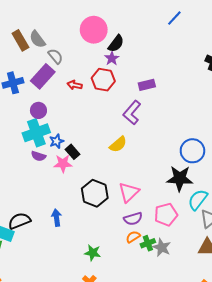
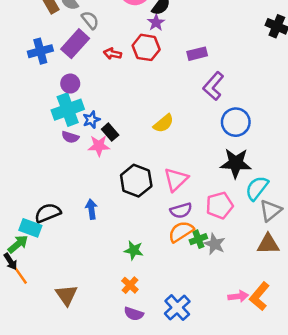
purple L-shape: (132, 113) -> (213, 86), moved
blue circle: (192, 151) -> (236, 122), moved
orange semicircle: (133, 237) -> (181, 232), size x1.5

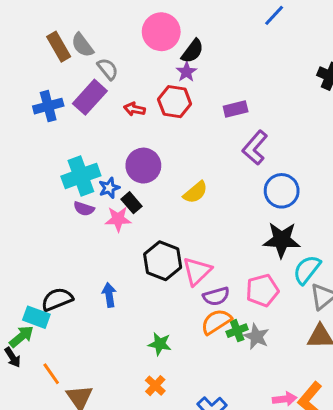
purple circle: (70, 84) -> (143, 166), moved, size x1.5
pink triangle: (176, 179) -> (197, 271), moved
orange line: (20, 275) -> (51, 374), moved

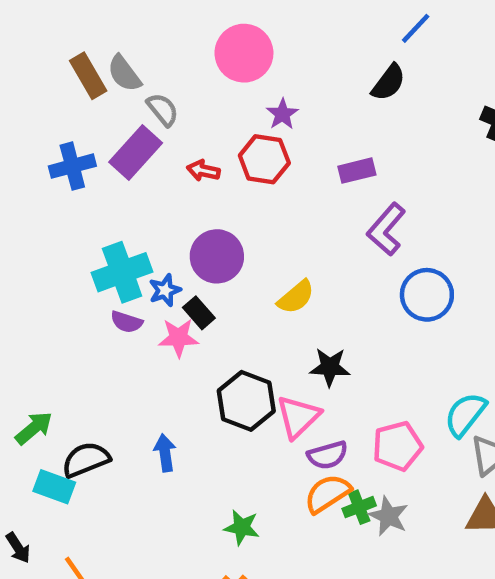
black semicircle: (192, 51) -> (389, 82), moved
black star: (282, 240) -> (330, 367), moved, size x0.7
green arrow: (21, 337) -> (34, 428), moved

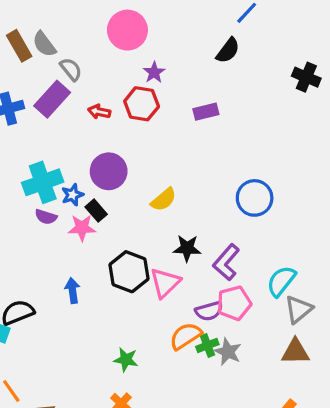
purple L-shape: (386, 229) -> (226, 262), moved
blue arrow: (165, 453) -> (73, 291), moved
purple semicircle: (328, 455) -> (209, 311), moved

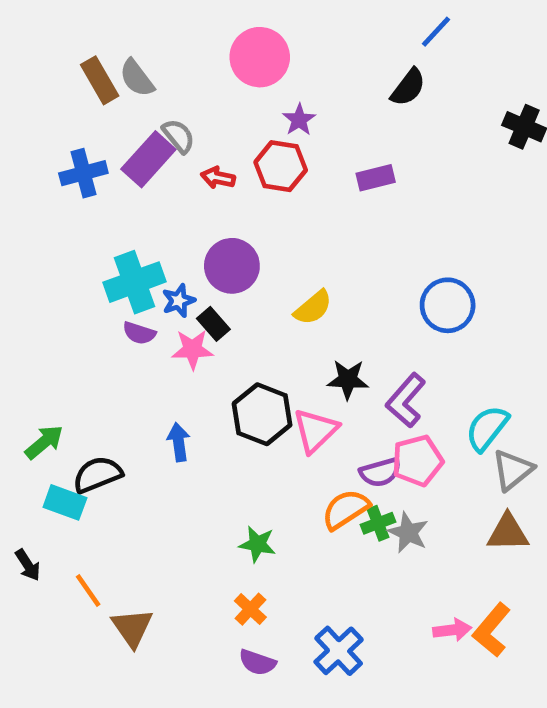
gray semicircle: (71, 69) -> (179, 136), moved

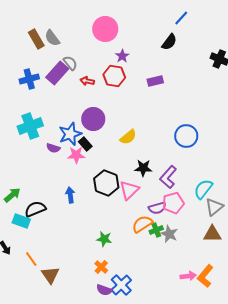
cyan cross: (134, 282) -> (30, 126), moved
blue star: (179, 301) -> (70, 134), size x1.6
blue cross: (339, 651) -> (121, 285), moved

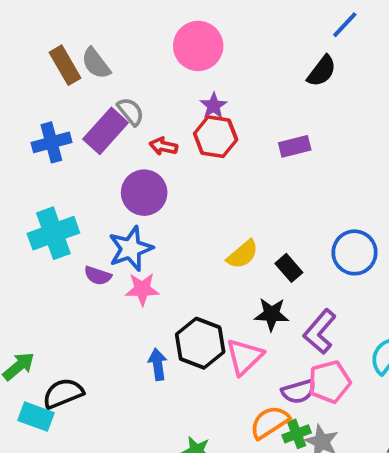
purple star: (122, 56) -> (214, 106), moved
purple circle: (93, 119) -> (144, 193), moved
black rectangle: (85, 144) -> (289, 268), moved
blue arrow: (70, 195) -> (158, 364), moved

